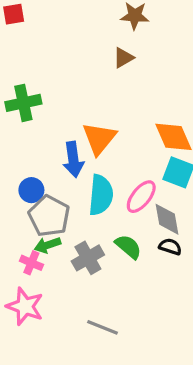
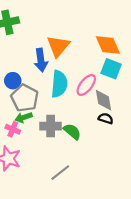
green semicircle: (128, 247) -> (72, 131), moved
gray cross: (88, 258) -> (51, 126), turned 30
gray line: (102, 327) -> (60, 173), turned -60

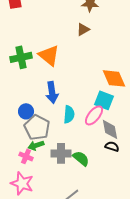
orange triangle: (58, 46) -> (49, 55), moved, turned -30
cyan square: (111, 69) -> (104, 100), moved
cyan semicircle: (59, 84) -> (69, 114), size x0.7

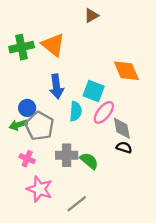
cyan square: (104, 100) -> (94, 91), moved
green arrow: (36, 145) -> (18, 125), moved
pink star: (22, 183) -> (40, 189), moved

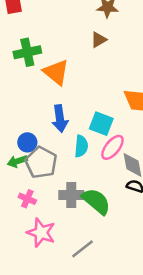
green cross: (22, 47) -> (27, 52), moved
green semicircle: (89, 161) -> (96, 201), size x1.4

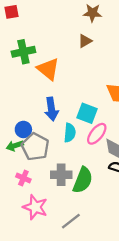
green semicircle: (96, 201) -> (83, 180), turned 72

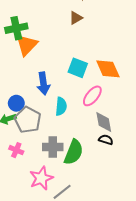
orange triangle: (48, 69) -> (27, 45), moved, turned 35
cyan square: (87, 113) -> (78, 68), moved
pink ellipse: (97, 134) -> (92, 96), moved
pink star: (35, 207) -> (41, 178), moved, turned 30

